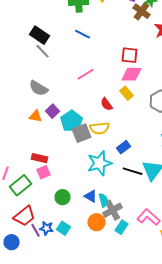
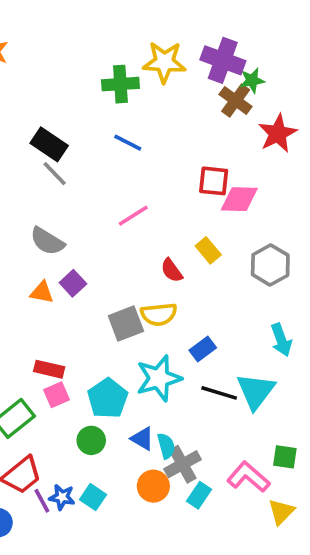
pink diamond: (132, 74) -> (239, 199), moved
cyan pentagon: (72, 121) -> (108, 398), moved

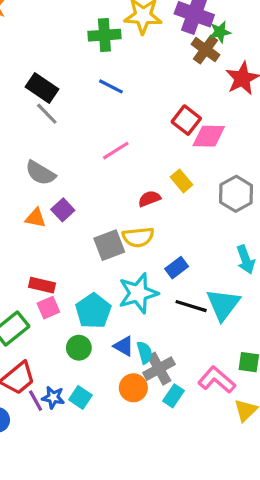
red square: (214, 181) -> (186, 120), turned 32
red semicircle: (172, 270) -> (149, 199), turned 105

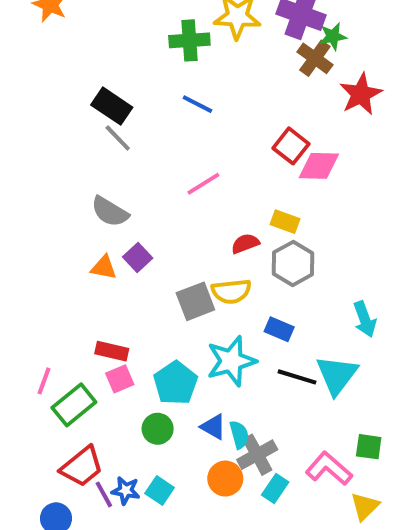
yellow rectangle: (181, 181) -> (285, 222), turned -30
gray hexagon: (236, 194) -> (293, 263), moved
blue rectangle: (177, 268) -> (279, 329), turned 60

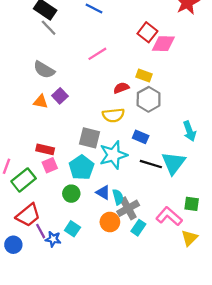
gray square: (195, 301) -> (89, 138), moved, turned 35
blue star: (126, 490) -> (53, 239), moved

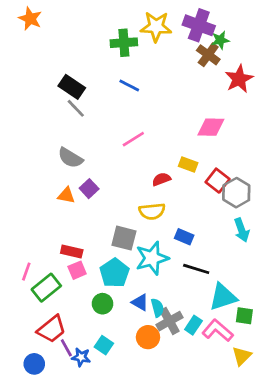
red square: (147, 32) -> (218, 181), moved
gray hexagon: (149, 99) -> (236, 193), moved
cyan triangle: (174, 163) -> (223, 297), moved, turned 35
cyan rectangle: (138, 228) -> (193, 325), moved

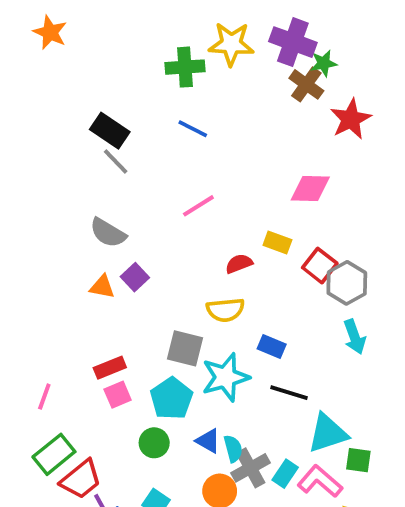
red rectangle: (72, 251) -> (110, 368), turned -35
green rectangle: (46, 288) -> (54, 454), moved

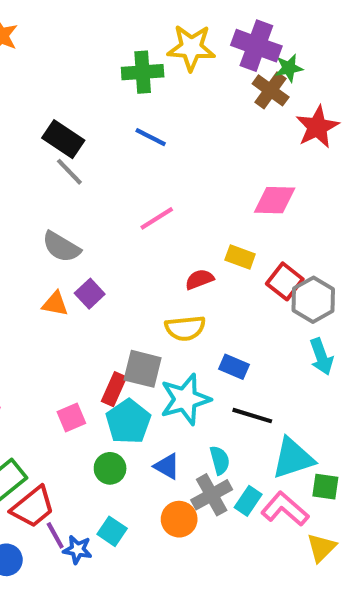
red rectangle: (110, 368) -> (114, 389), moved, turned -44
cyan semicircle: (233, 449) -> (220, 460), moved

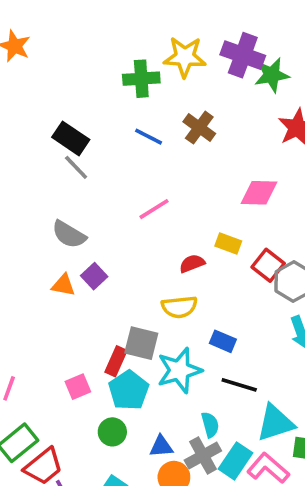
green star: (289, 68) -> (272, 75), size x1.4
brown cross: (271, 90) -> (199, 128), moved
blue triangle: (167, 466) -> (161, 446), moved, turned -35
cyan rectangle: (248, 501) -> (236, 461), size x1.4

